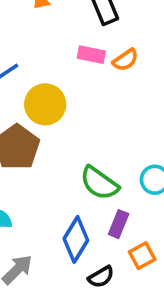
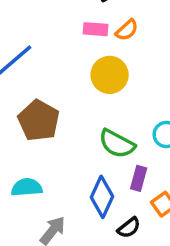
yellow circle: (45, 104) -> (110, 75), moved

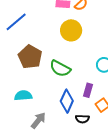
green semicircle: (117, 144) -> (60, 68), moved
black semicircle: (129, 228) -> (82, 119), turned 40

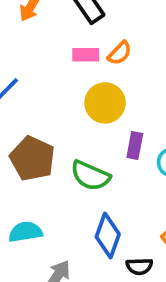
purple rectangle: (88, 90) -> (135, 146), moved

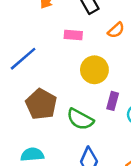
orange semicircle: (120, 53) -> (116, 30), moved
pink rectangle: (86, 55) -> (73, 35), moved

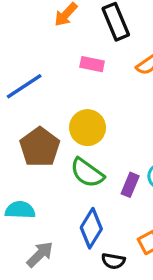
yellow circle: (94, 70) -> (88, 128), moved
purple rectangle: (113, 101) -> (130, 185), moved

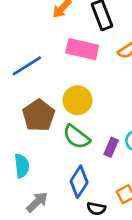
pink rectangle: (92, 64) -> (82, 49), size x1.6
cyan semicircle: (20, 210) -> (22, 166), turned 80

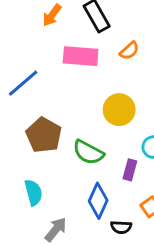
yellow circle: (78, 100) -> (119, 110), moved
purple rectangle: (111, 147) -> (130, 170), moved

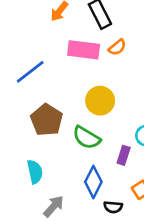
orange semicircle: (129, 51) -> (117, 47), moved
yellow circle: (119, 110) -> (100, 101), moved

